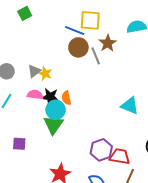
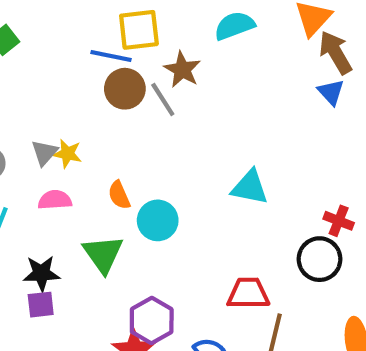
black star: (50, 97) -> (41, 273), moved
cyan circle: (56, 110) -> (158, 220), moved
purple hexagon: (101, 150) -> (152, 320), moved

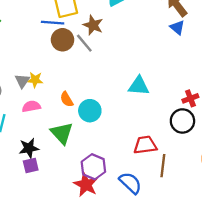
red cross: (339, 221) -> (190, 98), turned -35

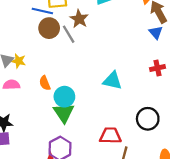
red cross: (190, 98) -> (158, 68), moved
green triangle: (62, 133) -> (64, 113), moved

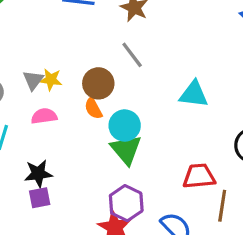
brown circle: (49, 28) -> (98, 83), moved
gray line: (69, 34) -> (132, 55), moved

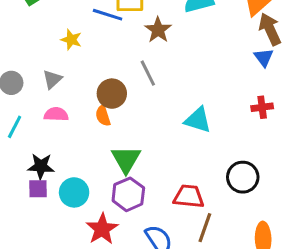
yellow star: (51, 80) -> (71, 40), moved
cyan circle: (125, 126) -> (74, 192), moved
purple hexagon: (126, 203) -> (128, 194), moved

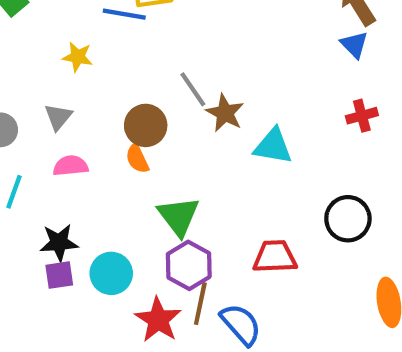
brown star: (158, 30) -> (225, 113), moved
brown line: (205, 228) -> (200, 304), moved

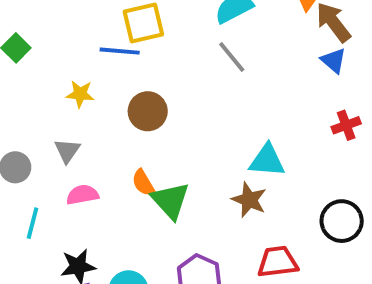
gray line: (193, 89) -> (232, 57), moved
brown star: (225, 113) -> (249, 200), moved
brown circle: (146, 125) -> (148, 111), moved
green triangle: (179, 216) -> (170, 201), moved

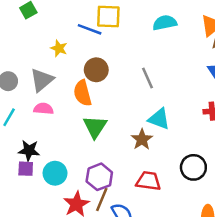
gray line: (232, 57) -> (147, 78), moved
gray triangle: (67, 151) -> (42, 80), size x1.5
orange semicircle: (143, 183) -> (82, 93), moved, size x1.5

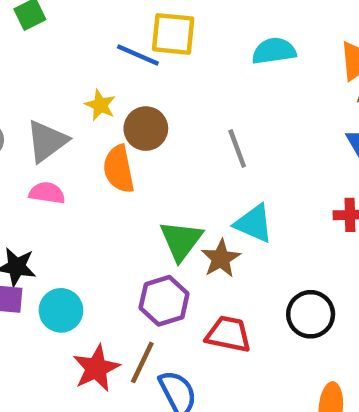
yellow star: (59, 48) -> (100, 105), moved
green triangle: (95, 127) -> (181, 240), moved
purple hexagon: (99, 177) -> (164, 301), moved

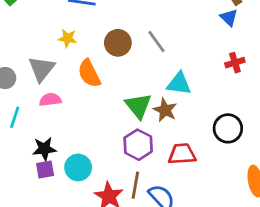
brown circle: (146, 129) -> (118, 43), moved

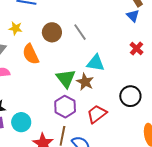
red cross: (235, 63) -> (137, 48), turned -32
red trapezoid: (182, 154) -> (97, 114), turned -35

